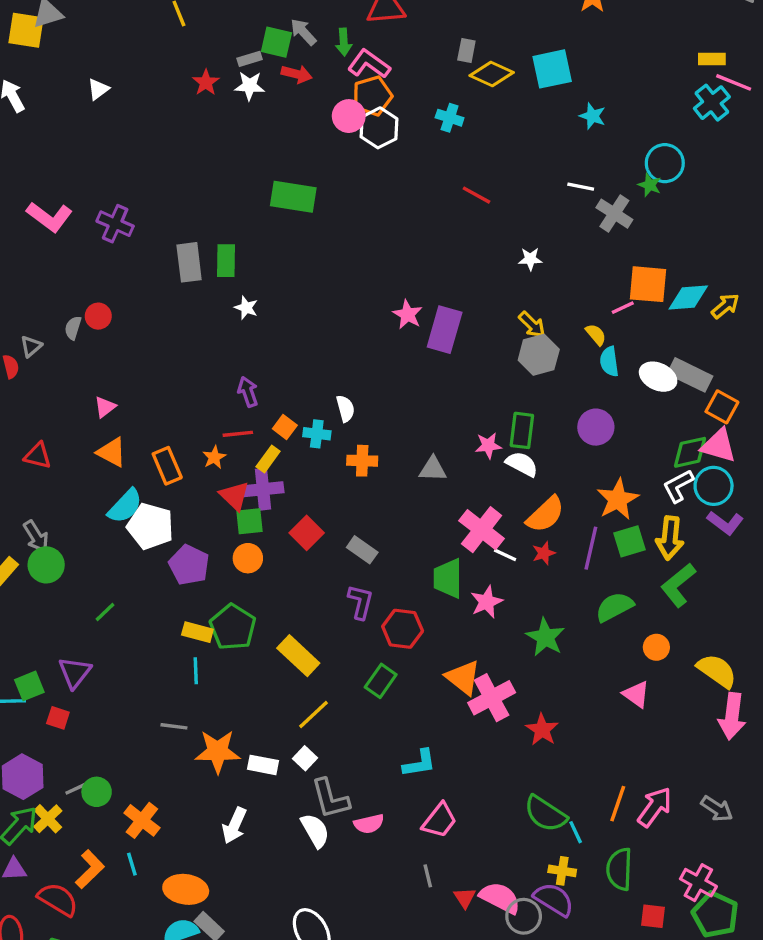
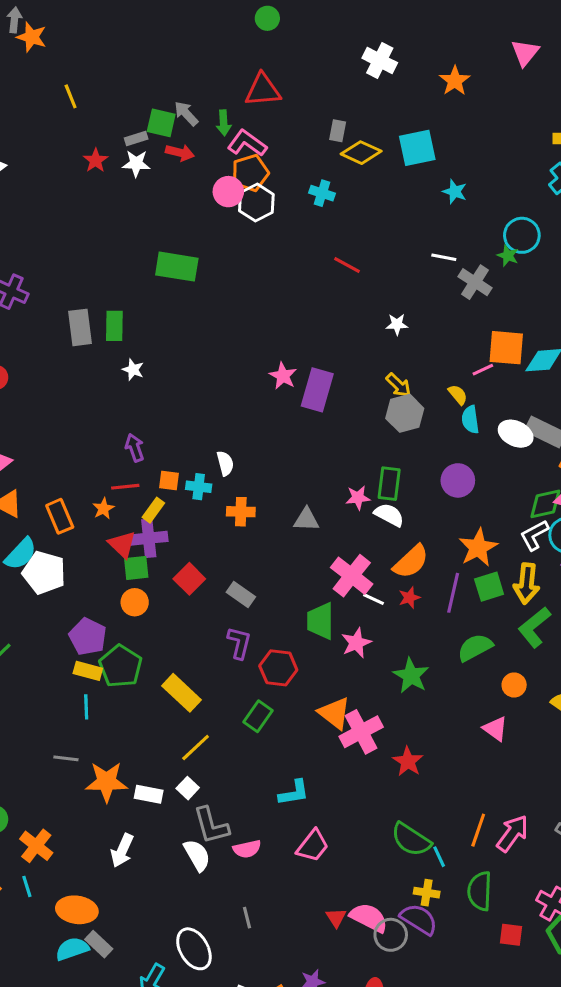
orange square: (285, 427) -> (169, 480), turned -30
purple pentagon: (189, 565) -> (88, 637), moved
gray line: (428, 876) -> (247, 918), moved

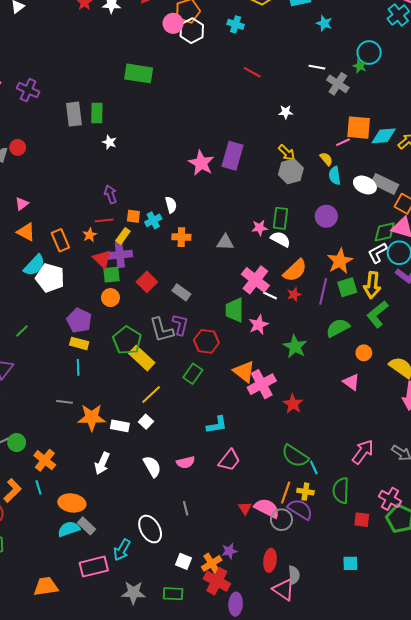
pink star: (283, 376) -> (201, 163), moved, size x1.4
cyan cross: (199, 487) -> (153, 220), turned -35
green pentagon: (121, 666) -> (127, 340), moved
gray L-shape: (211, 826) -> (162, 330), moved
orange line: (478, 830) -> (286, 493), moved

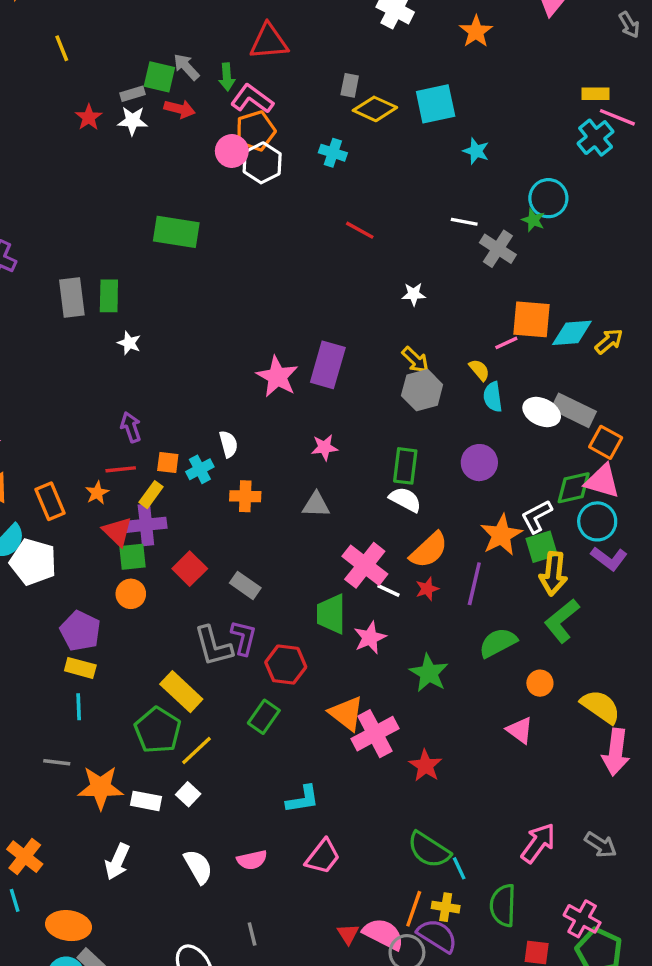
pink star: (260, 228) -> (324, 447), moved
white L-shape: (377, 253) -> (537, 516), moved
green square: (347, 287) -> (542, 547), moved
green pentagon: (127, 340) -> (158, 730), moved

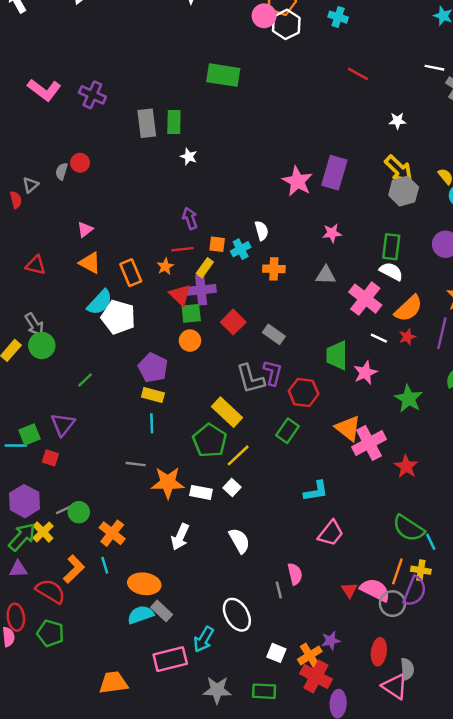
yellow arrow: (415, 360) -> (399, 169), size x1.4
pink cross: (365, 565) -> (365, 299), moved
pink semicircle: (252, 860) -> (295, 574), moved, turned -90
purple semicircle: (437, 936) -> (415, 591), turned 80

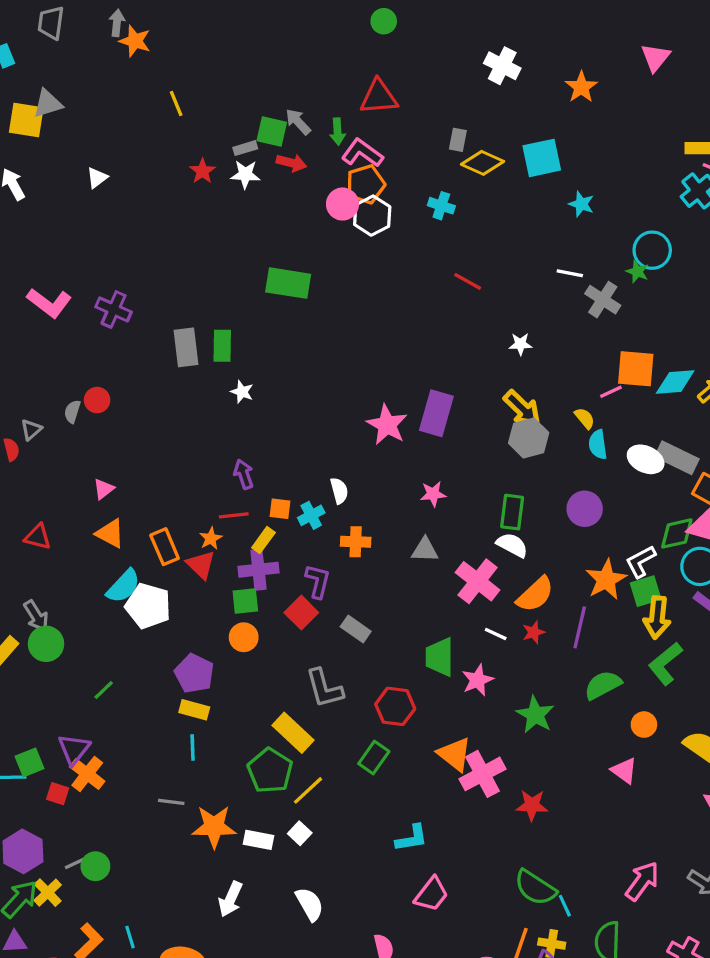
red triangle: (180, 295) -> (201, 565), moved
purple L-shape: (273, 373) -> (318, 581), moved
red star: (406, 467) -> (532, 805), turned -30
orange cross: (112, 533) -> (87, 774), moved

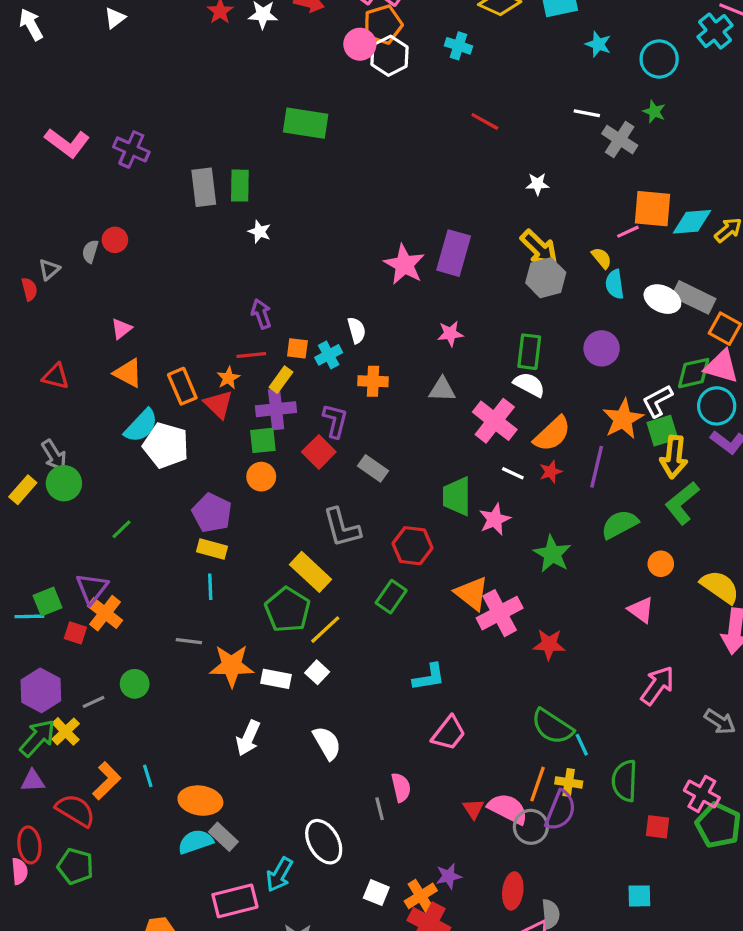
cyan circle: (652, 250) -> (659, 59), moved
green circle: (95, 866) -> (135, 684), moved
pink arrow: (642, 881) -> (657, 685), moved

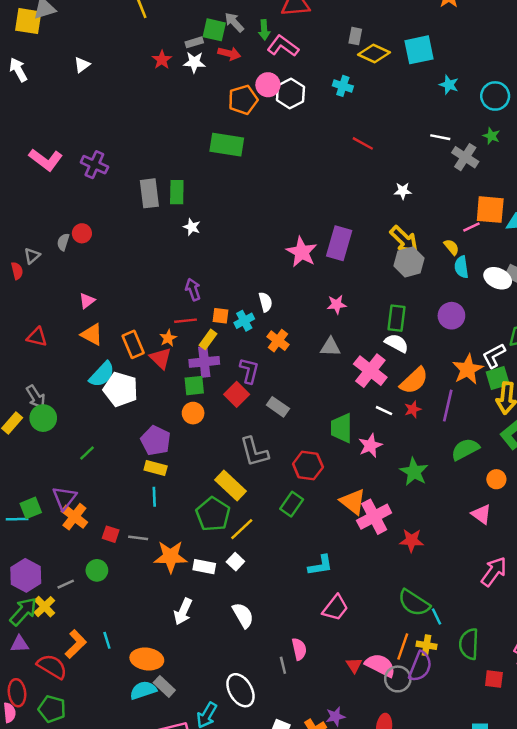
orange pentagon: (383, 24) -> (243, 100), moved
orange cross: (373, 381) -> (278, 341), turned 35
red square: (75, 633) -> (111, 534), moved

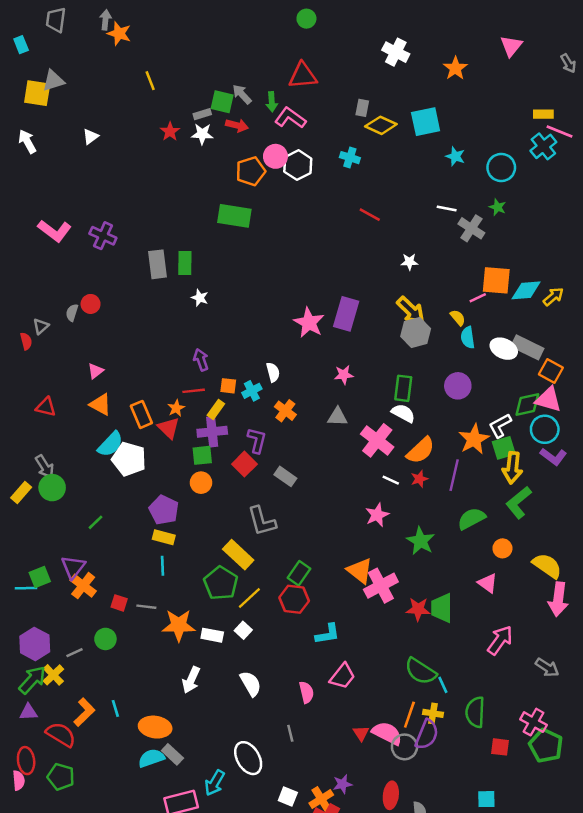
green trapezoid: (342, 428) -> (442, 608), moved
red hexagon: (308, 465) -> (294, 599), moved
pink semicircle: (299, 649) -> (306, 692), moved

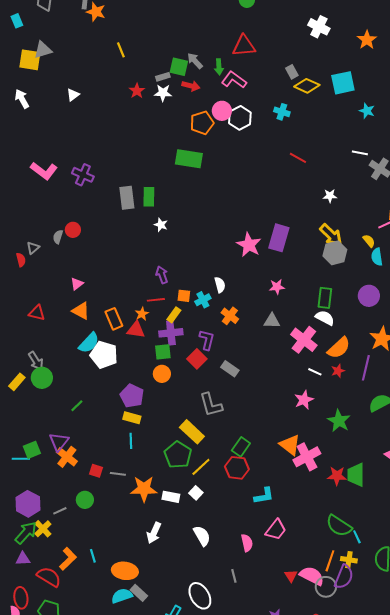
gray rectangle: (362, 108) -> (292, 72), turned -40
red triangle: (169, 428) -> (136, 330), turned -36

